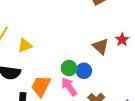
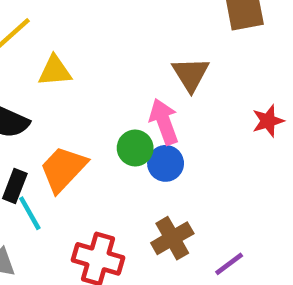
brown triangle: (101, 46) -> (191, 74), moved
pink arrow: (69, 87) -> (164, 122), moved

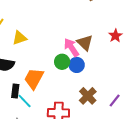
brown triangle: (191, 74) -> (85, 43), moved

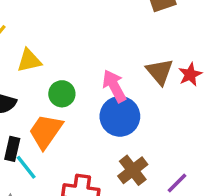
brown triangle: (85, 43) -> (160, 72), moved
green circle: (62, 62) -> (62, 94), moved
blue circle: (77, 65) -> (120, 116), size x1.5

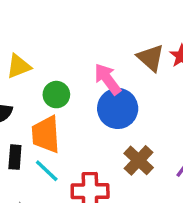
orange trapezoid: (46, 131) -> (46, 134), turned -30
cyan line: (26, 167) -> (47, 171), moved

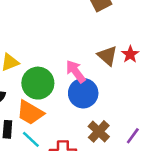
green circle: (56, 95) -> (38, 83), size x1.6
orange trapezoid: (46, 134) -> (30, 113), turned -56

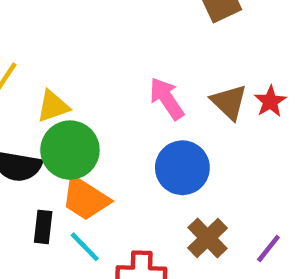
pink arrow: (76, 71) -> (167, 99), moved
green circle: (38, 83) -> (70, 150), moved

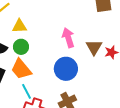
green circle: (70, 150) -> (21, 47), size x0.6
cyan line: (85, 247) -> (26, 91), moved

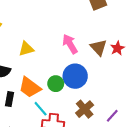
yellow triangle: (19, 26) -> (26, 49), moved
green circle: (21, 47) -> (56, 84), moved

